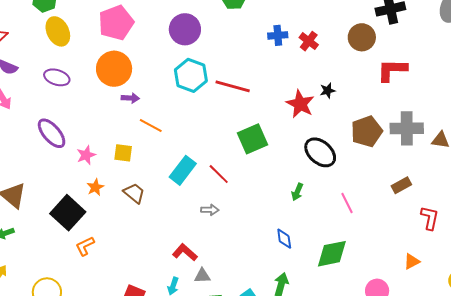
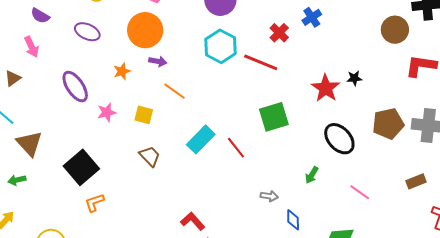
blue cross: (278, 35) -> (312, 17), turned -36
red cross: (309, 41) -> (279, 33), moved
orange star: (95, 187) -> (122, 71), moved
pink line: (347, 203) -> (360, 192), turned -35
gray arrow: (210, 210) -> (269, 196), moved

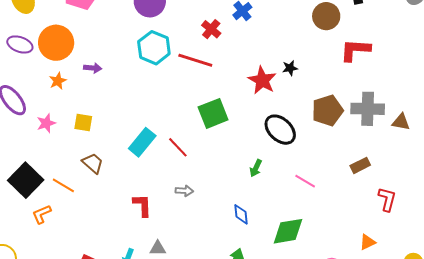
orange circle: (145, 30) -> (56, 43), moved
orange line: (175, 91) -> (63, 185), moved
gray arrow: (269, 196) -> (184, 191), moved
red L-shape: (193, 221) -> (142, 205), moved, turned 45

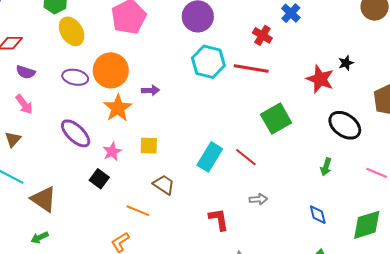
orange star: (58, 81) -> (118, 108), size x1.6
black square: (26, 180) -> (99, 179), moved, size x0.6

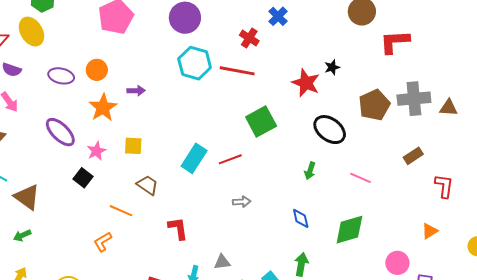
yellow ellipse: (72, 31) -> (31, 32), moved
orange circle: (111, 70) -> (97, 70), size x0.6
red line: (246, 157) -> (230, 159), turned -60
red L-shape: (219, 219) -> (178, 228), moved

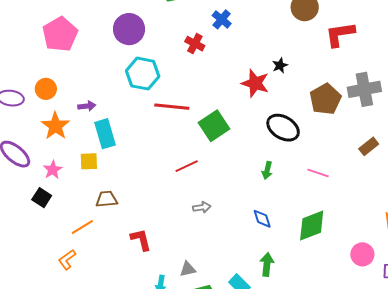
red line: (237, 71) -> (172, 107), moved
cyan rectangle: (194, 158) -> (105, 134), moved, turned -44
brown trapezoid: (148, 185) -> (107, 199), turned -35
orange line: (121, 211) -> (82, 227), turned -50

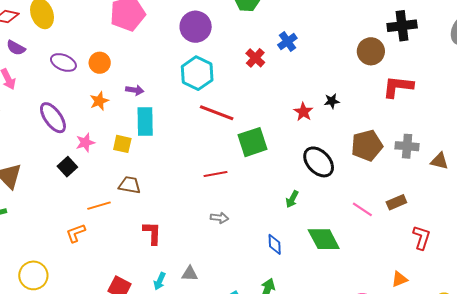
red star: (255, 83) -> (303, 112), size x0.7
gray cross: (364, 89) -> (407, 146), size x0.7
orange star: (55, 126) -> (99, 101), size x0.7
pink line: (318, 173) -> (362, 209), moved
green diamond: (312, 225) -> (324, 239), moved, turned 68

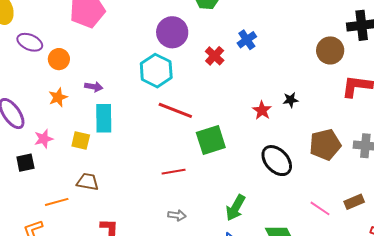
purple circle: (196, 27) -> (172, 32), moved
purple ellipse: (63, 63) -> (30, 42), moved
black square: (67, 167) -> (25, 163), turned 30
green arrow: (292, 199) -> (235, 208), moved, size x1.5

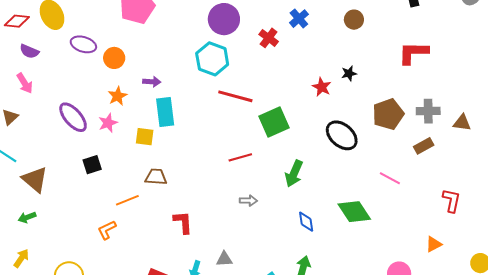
brown circle: (330, 50) -> (354, 20), moved, size x0.7
pink star: (44, 139) -> (108, 123), moved
brown rectangle: (354, 202) -> (424, 146), moved
green arrow: (235, 208) -> (294, 173), moved

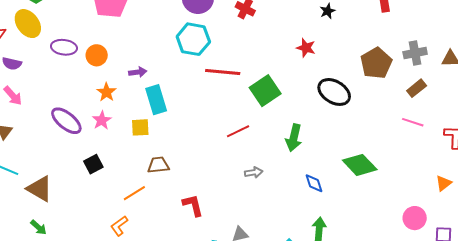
black star: (349, 73) -> (328, 11), moved
pink line: (390, 178) -> (413, 122), moved
green arrow: (27, 217) -> (39, 227), turned -108

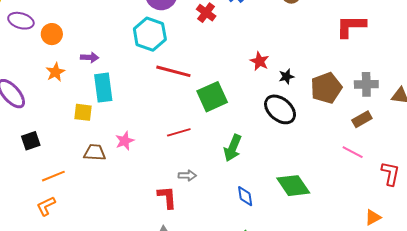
black star: (328, 11) -> (286, 76), moved
pink star: (102, 120) -> (125, 141), moved
orange line: (134, 193) -> (53, 176), moved
red L-shape: (193, 205) -> (167, 197), moved

